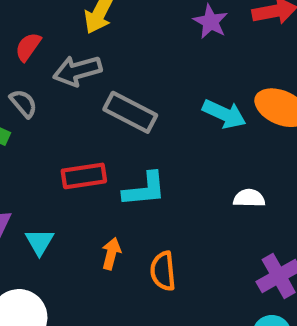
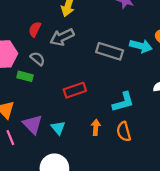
gray rectangle: (130, 112) -> (110, 51), moved
cyan L-shape: (145, 189) -> (123, 102), moved

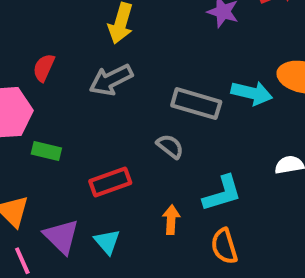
red semicircle: (35, 29) -> (44, 68), moved
gray semicircle: (38, 59) -> (170, 146), moved
red rectangle: (75, 90) -> (110, 182), moved
orange arrow: (96, 127) -> (171, 220), moved

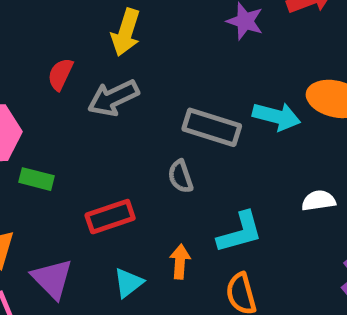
red semicircle: (44, 68) -> (60, 74), moved
gray semicircle: (170, 146) -> (180, 176), turned -148
cyan triangle: (107, 242) -> (128, 283), moved, turned 32

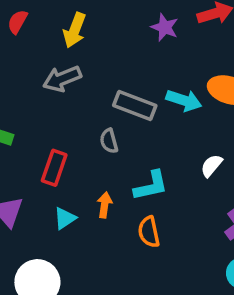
red semicircle: (60, 74) -> (17, 22), moved
white semicircle: (319, 201) -> (211, 166), turned -45
red rectangle: (110, 217) -> (54, 168), turned -56

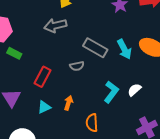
cyan arrow: (184, 100) -> (124, 49), turned 36
gray semicircle: (109, 141) -> (77, 66), turned -96
cyan L-shape: (151, 186) -> (111, 92), moved, turned -50

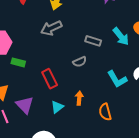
gray rectangle: (95, 48) -> (93, 41), size x0.7
red rectangle: (43, 77) -> (50, 79), turned -42
cyan L-shape: (111, 92) -> (117, 79), turned 125

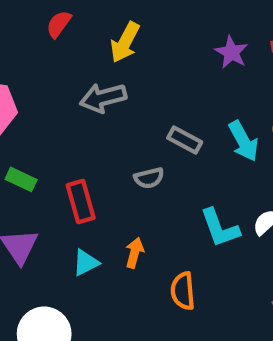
green rectangle: (18, 62) -> (21, 179), moved

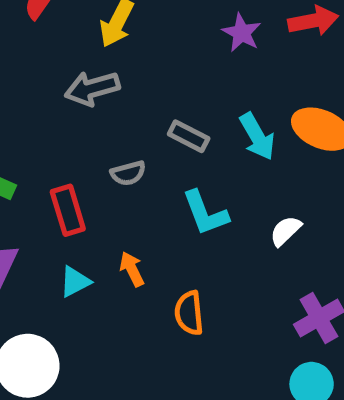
gray semicircle: (149, 178) -> (128, 173), moved
cyan L-shape: (220, 228) -> (205, 213), moved
orange arrow: (135, 253) -> (132, 269), turned -40

